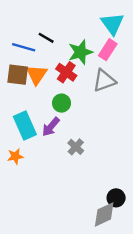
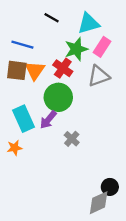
cyan triangle: (112, 24) -> (89, 23), moved, turned 50
black line: (46, 38) -> (52, 18), moved
green circle: (62, 103) -> (58, 97), size x1.6

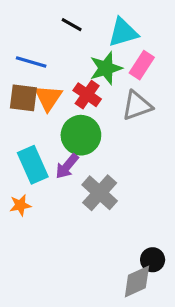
gray cross: (72, 139) -> (100, 193), size x1.6

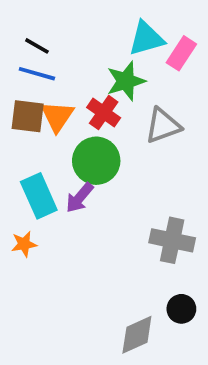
black line: (72, 25) -> (37, 46), moved
pink rectangle: (142, 65) -> (181, 53), moved
gray cross: (100, 193) -> (172, 240), moved, turned -30
gray diamond: (137, 282) -> (137, 335), moved

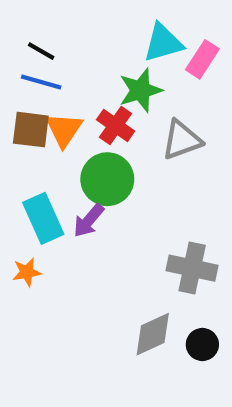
gray diamond: (137, 335) -> (153, 334), moved

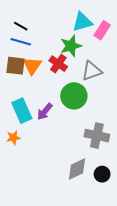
green circle: (107, 179) -> (74, 96), moved

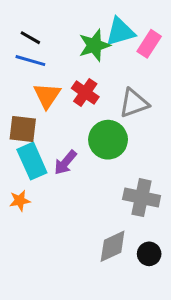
green star: (71, 46) -> (94, 45), moved
brown square: (16, 66) -> (23, 129), moved

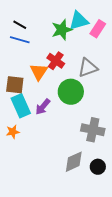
orange triangle: (47, 96) -> (39, 72), moved

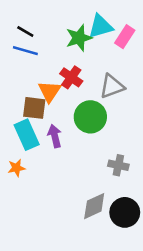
brown square: (15, 85) -> (34, 108), moved
purple arrow: (43, 107) -> (55, 136), turned 126
gray cross: (93, 130) -> (118, 165), size x0.7
black circle: (98, 167) -> (125, 212), size x1.5

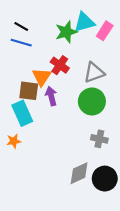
green circle: (90, 117) -> (92, 101), moved
purple arrow: (55, 136) -> (51, 96), moved

